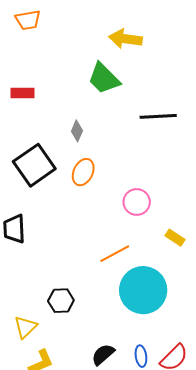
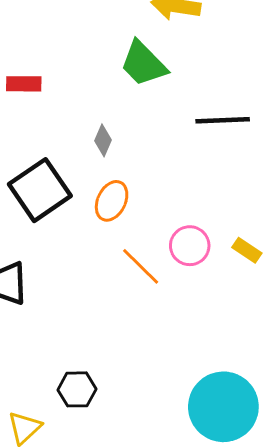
yellow rectangle: (175, 238) -> (247, 250), moved
orange line: (115, 254) -> (141, 266), moved, turned 72
cyan circle: (143, 290) -> (223, 407), moved

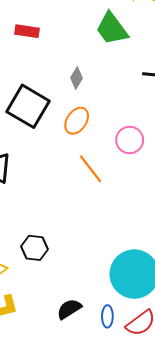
black square: (40, 190) -> (28, 106), turned -33
pink circle: (190, 246) -> (130, 140), moved

